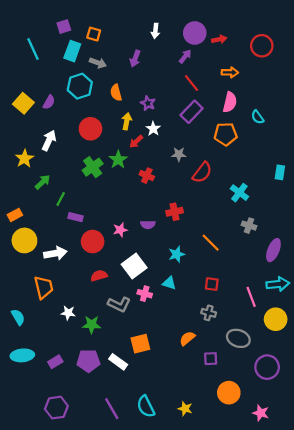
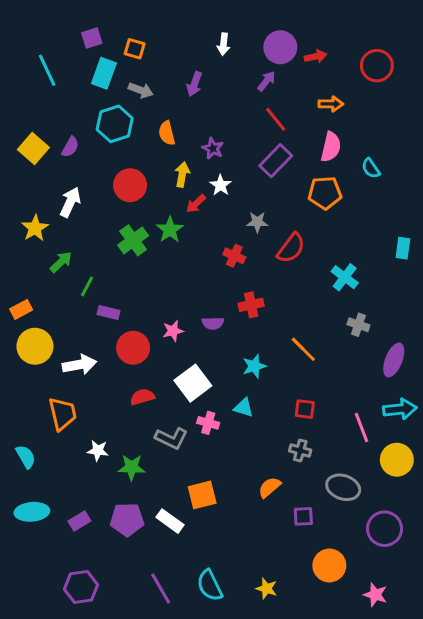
red cross: (147, 176) -> (234, 256), moved

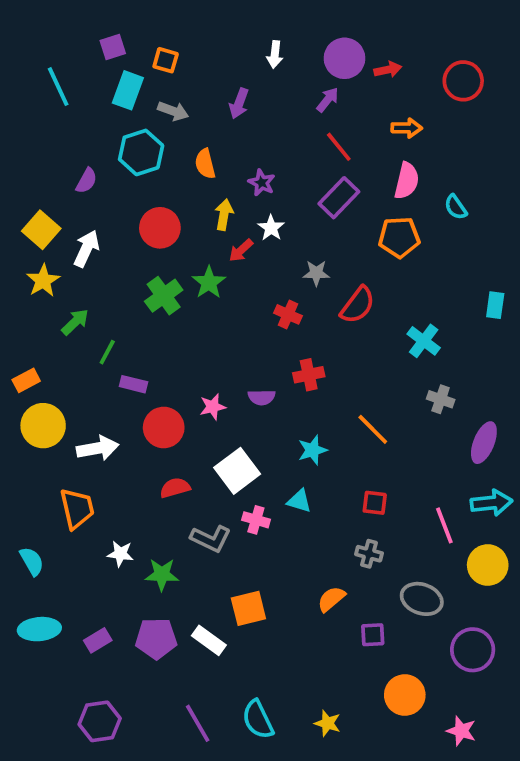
yellow square: (33, 148) -> (41, 230), moved

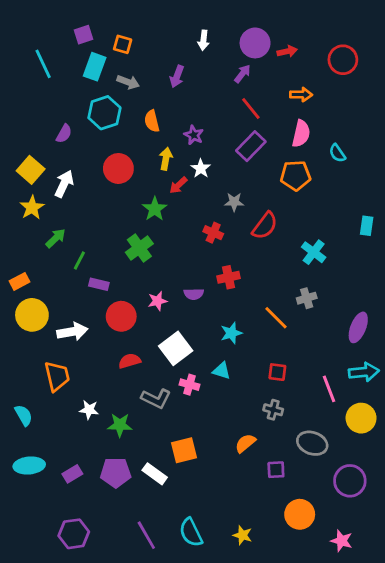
green cross: (164, 296) -> (139, 248), moved
gray cross: (441, 399) -> (307, 298), moved, turned -36

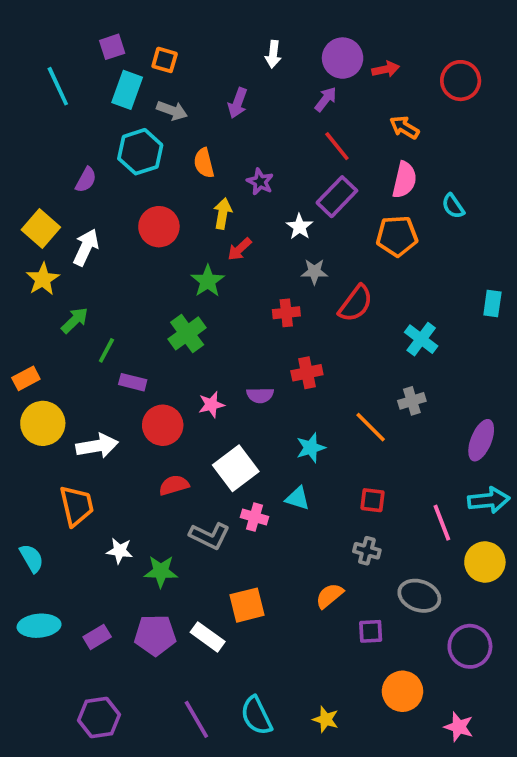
orange arrow: (301, 95) -> (404, 127), turned -150
white star: (201, 168) -> (299, 227), moved
red cross: (213, 233) -> (286, 313), turned -30

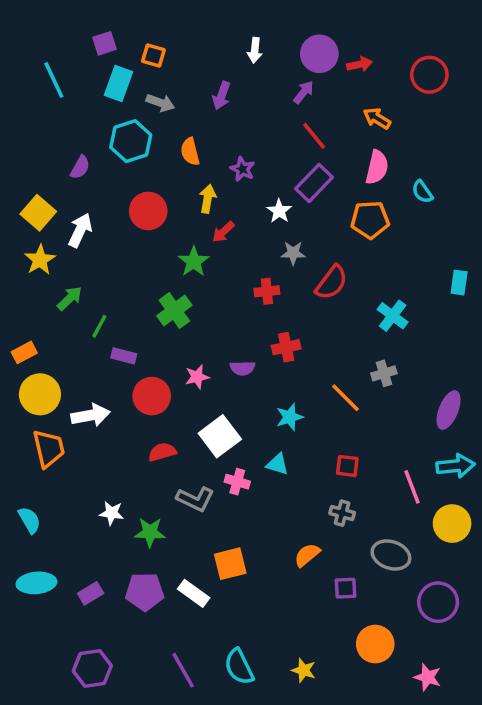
orange trapezoid: (77, 506) -> (49, 448), moved

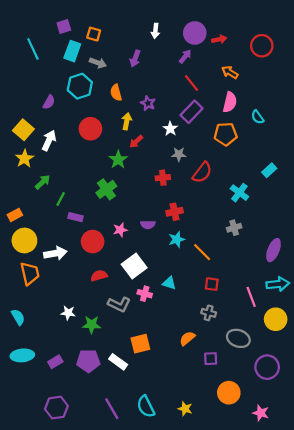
cyan rectangle: (459, 283) -> (269, 170), moved, turned 40
orange line: (346, 398) -> (202, 252), moved
cyan star: (290, 417) -> (177, 239), moved

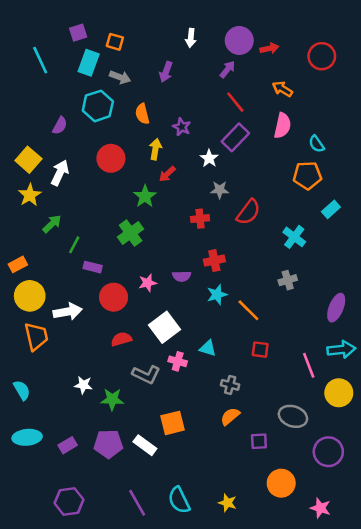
orange pentagon: (226, 134) -> (307, 175), moved
gray cross: (209, 313) -> (230, 385), moved

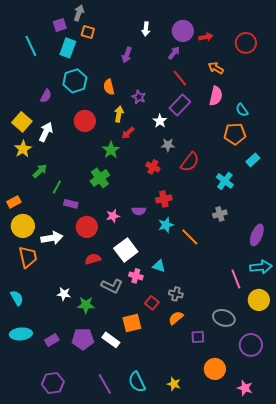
gray arrow: (120, 77) -> (79, 13), moved, turned -91
red cross: (200, 219) -> (153, 167), turned 32
red square: (260, 350) -> (152, 303), moved, turned 32

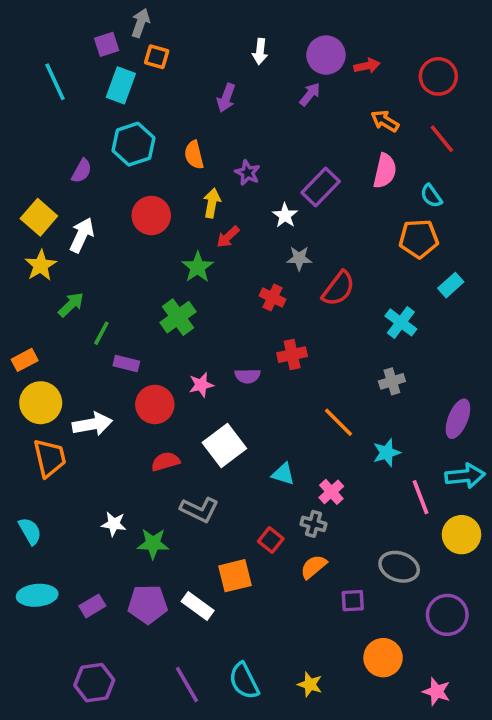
red line: (180, 78) -> (442, 139), moved
cyan star: (166, 225) -> (387, 453), moved
pink cross: (136, 276) -> (331, 492), moved, turned 32

